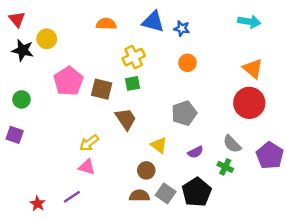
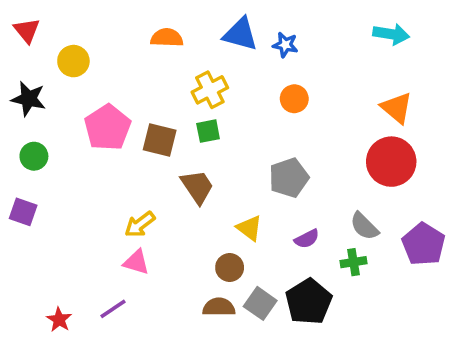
black star: (23, 50) -> (29, 99), moved
green cross: (225, 167) -> (353, 262), turned -35

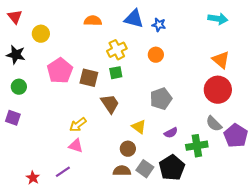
orange circle: (294, 99) -> (156, 55), moved
gray semicircle: (364, 226) -> (214, 124), moved
green cross: (353, 262) -> (197, 146), size x1.5

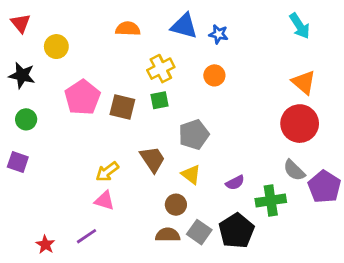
cyan arrow: (218, 19) -> (300, 26), turned 48
gray pentagon: (161, 99) -> (194, 135), moved
brown trapezoid: (110, 104) -> (153, 159), moved

